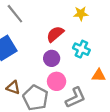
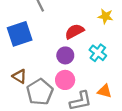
orange triangle: (99, 75) -> (105, 91), moved

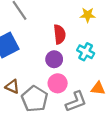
red semicircle: (74, 31) -> (60, 34), turned 120

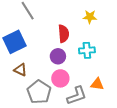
cyan cross: (86, 52) -> (87, 50), turned -35
brown triangle: (12, 87) -> (20, 70), moved

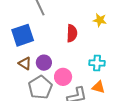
cyan cross: (87, 50) -> (97, 63), moved
purple circle: (58, 56) -> (44, 63), moved

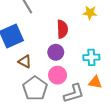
brown triangle: (25, 63) -> (25, 62), moved
purple circle: (44, 63) -> (56, 52), moved

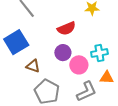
red semicircle: (62, 29) -> (66, 28), turned 78
pink circle: (58, 75) -> (79, 65), moved

